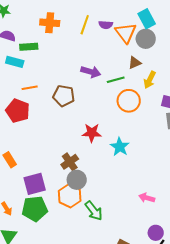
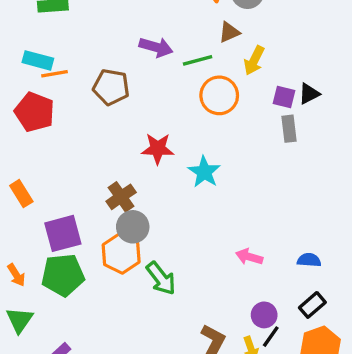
cyan rectangle: (15, 62) -> (38, 60), moved

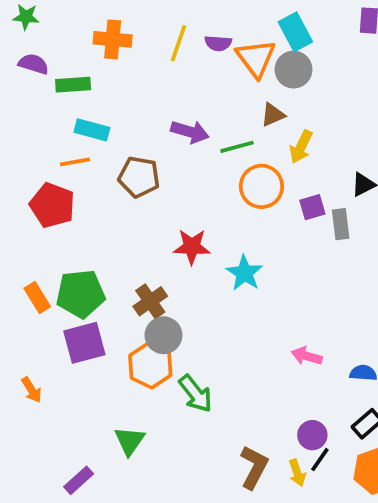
cyan rectangle: (38, 60) -> (92, 130), moved
purple square: (284, 97) -> (312, 207), moved, turned -30
pink arrow: (249, 257) -> (307, 356), moved
green pentagon: (63, 275) -> (81, 294), moved
green triangle: (20, 320) -> (130, 441), moved

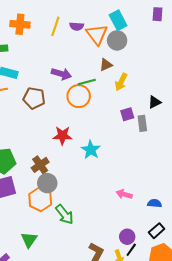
orange circle: (261, 186) -> (79, 96), moved

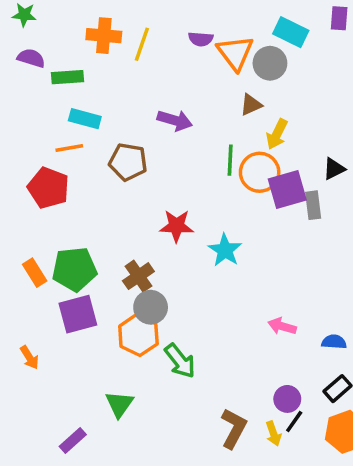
cyan rectangle: (118, 20) -> (291, 32), moved, turned -36
yellow line: (55, 26) -> (142, 44), moved
green line: (87, 82) -> (230, 160), moved, turned -72
orange circle: (79, 96) -> (260, 172), moved
purple square: (127, 114) -> (287, 190), size x1.6

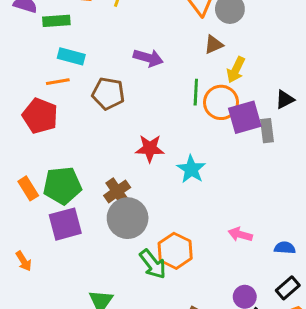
gray circle: (151, 307) -> (128, 218), size x1.4
orange hexagon: (138, 335) -> (175, 251), moved

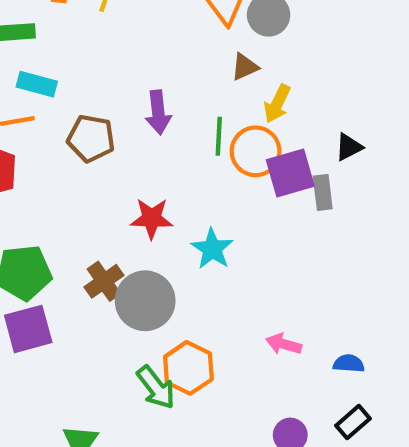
purple arrow: (148, 58) -> (158, 112), moved, turned 68
gray circle: (128, 218) -> (145, 301), moved

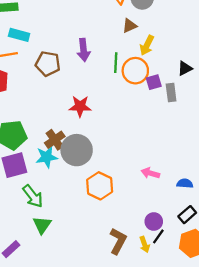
purple square: (290, 173) -> (154, 82), size x0.6
cyan star: (212, 249) -> (47, 157), moved, turned 30
green arrow: (156, 387) -> (33, 196), moved

